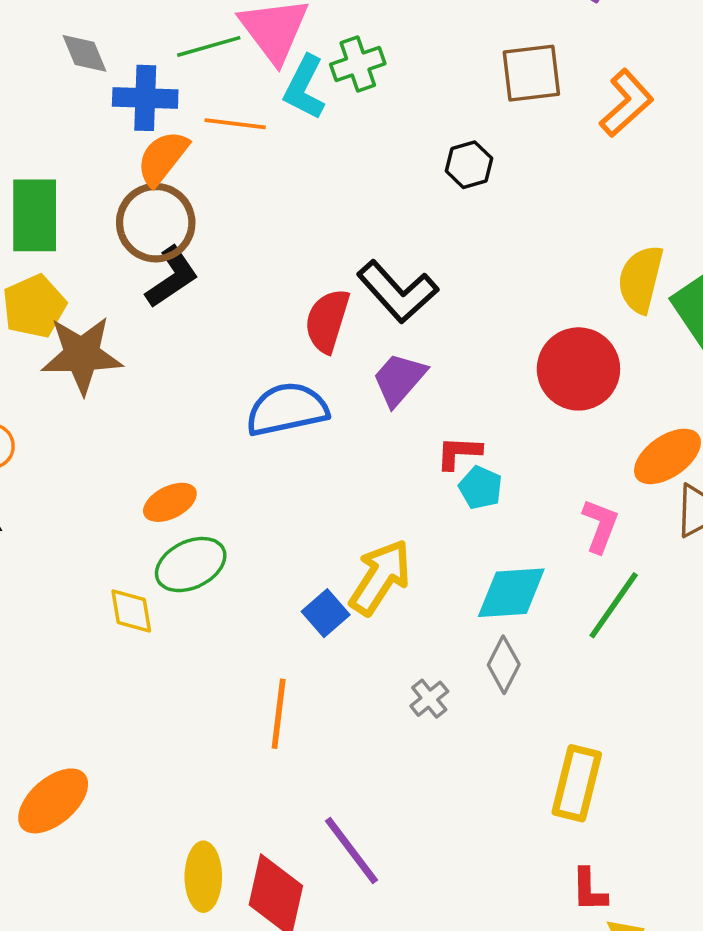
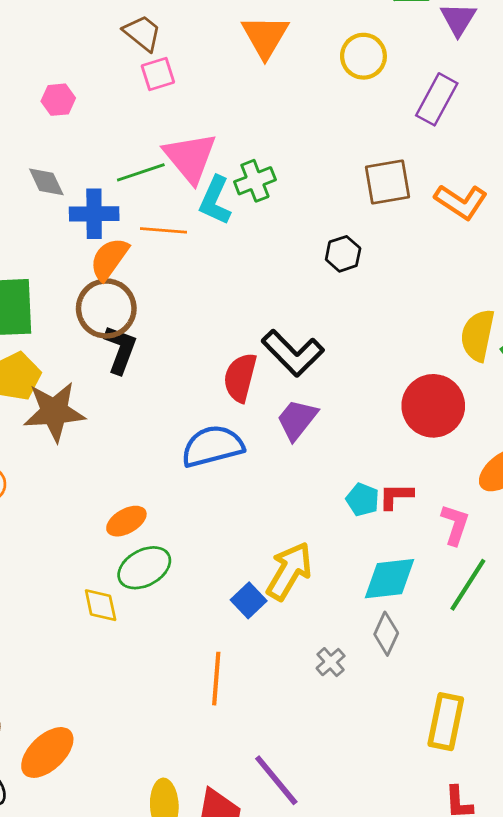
orange L-shape: (626, 103) -> (461, 202), turned 78
black L-shape: (172, 277) -> (120, 349), turned -33
red L-shape: (459, 453) -> (396, 496), moved

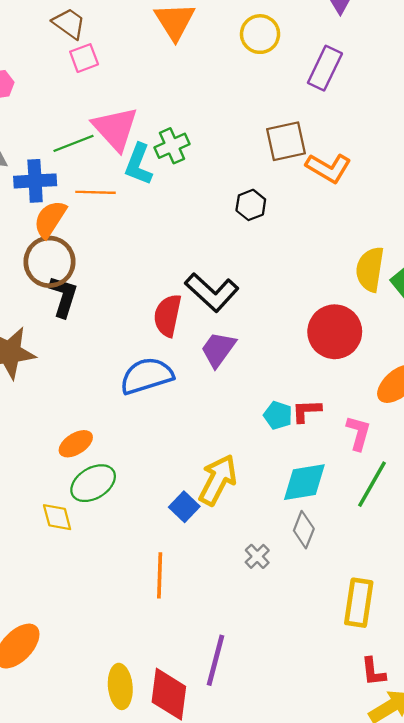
orange L-shape: (461, 202) -> (328, 168), moved
purple line: (276, 780) -> (216, 660), turned 57

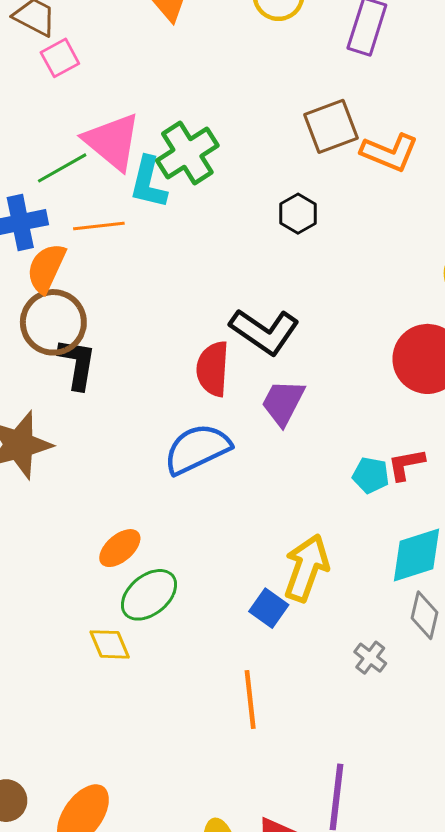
green cross: (172, 146) -> (187, 153), size x1.4

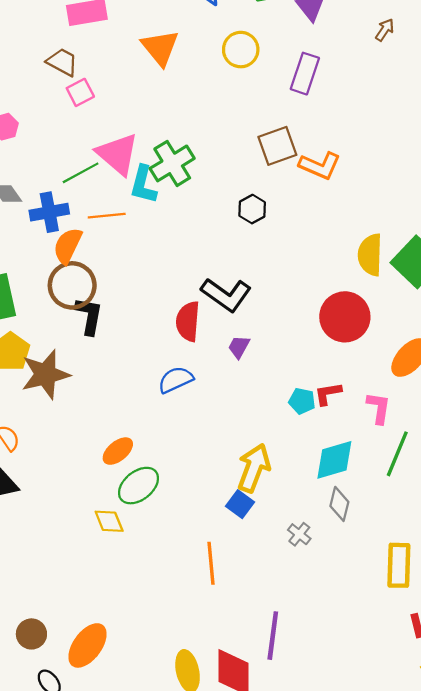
purple trapezoid: (283, 402) -> (239, 347), size x0.7
blue semicircle: (197, 449) -> (176, 380), size x0.7
blue square: (269, 608) -> (240, 504), moved

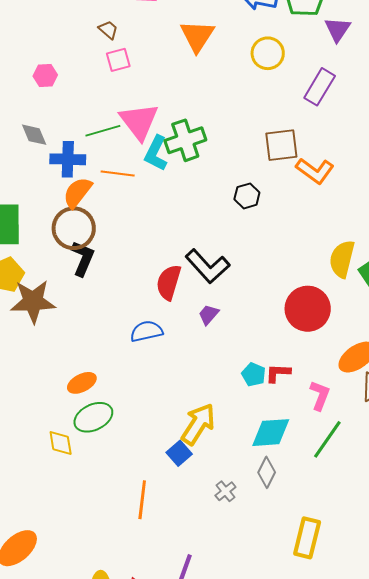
brown trapezoid: (62, 62) -> (108, 30), size x0.7

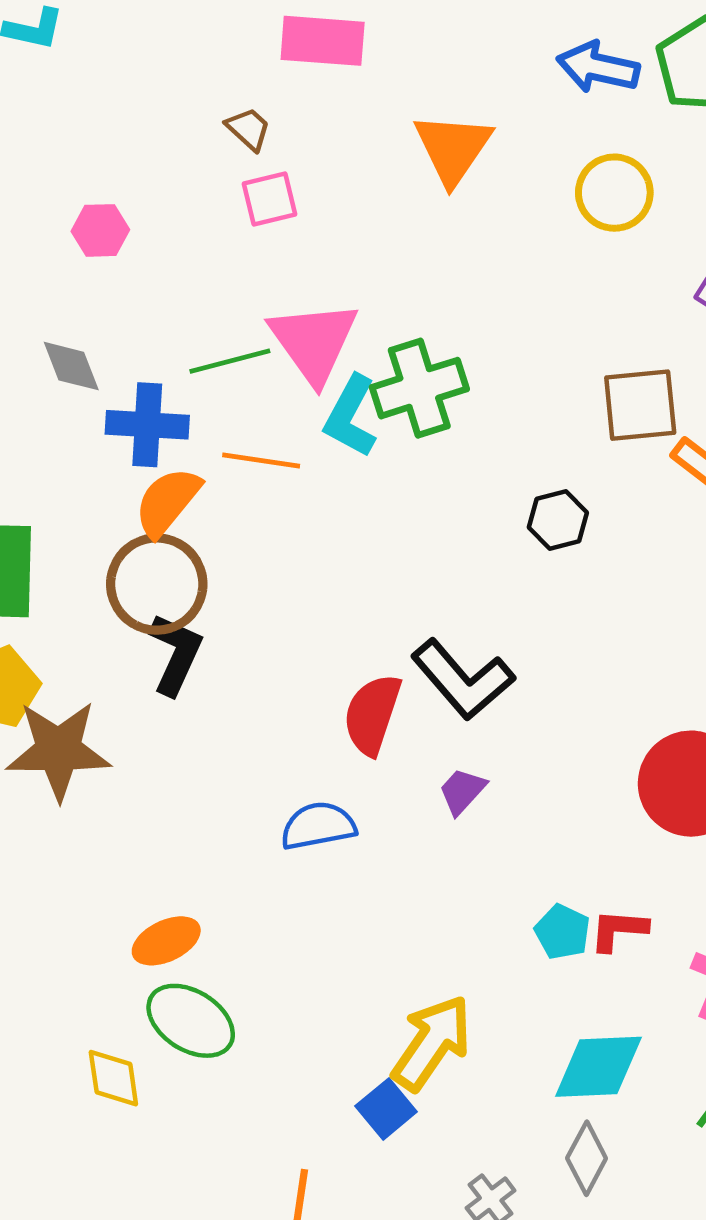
green ellipse: (93, 417) -> (191, 1021), turned 57

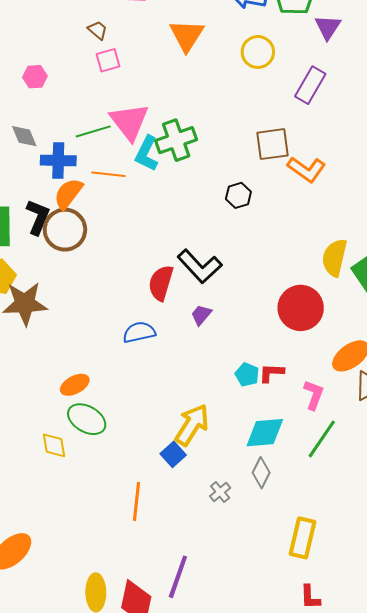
black L-shape: (176, 654) -> (38, 217), moved

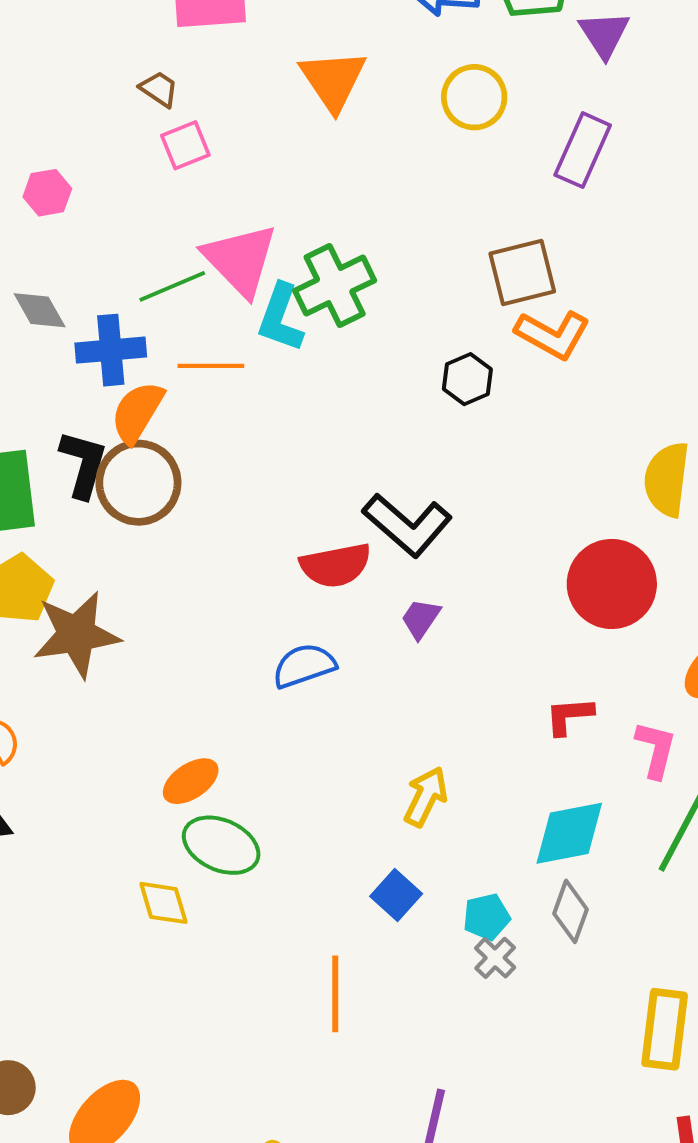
orange L-shape: (306, 169) -> (553, 335), moved
red semicircle: (161, 283) -> (336, 565), turned -111
cyan pentagon: (247, 375) -> (487, 917), moved, turned -30
yellow arrow: (192, 425) -> (426, 797), moved, size x0.7

